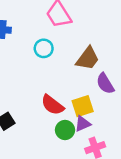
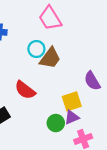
brown trapezoid: (88, 58) -> (50, 58), moved
red semicircle: (52, 105) -> (25, 90), moved

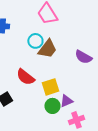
purple semicircle: (92, 81) -> (83, 57), moved, turned -30
yellow square: (72, 101) -> (50, 87), moved

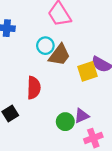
red semicircle: (25, 77) -> (34, 88), turned -126
yellow square: (50, 87) -> (87, 71), moved

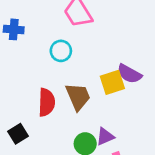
brown trapezoid: (59, 55) -> (78, 97), moved, turned -60

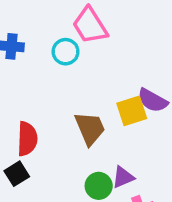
cyan circle: (61, 51) -> (66, 52), moved
red semicircle: (47, 102) -> (27, 139), moved

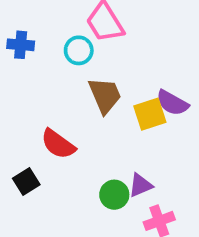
brown trapezoid: (90, 128) -> (105, 95), moved
red semicircle: (27, 139) -> (58, 144), moved, turned 124

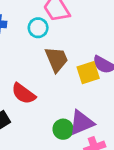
purple triangle: (141, 185) -> (82, 123), size x1.5

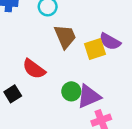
green circle: (63, 129) -> (71, 91), moved

